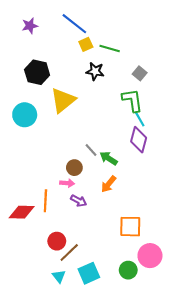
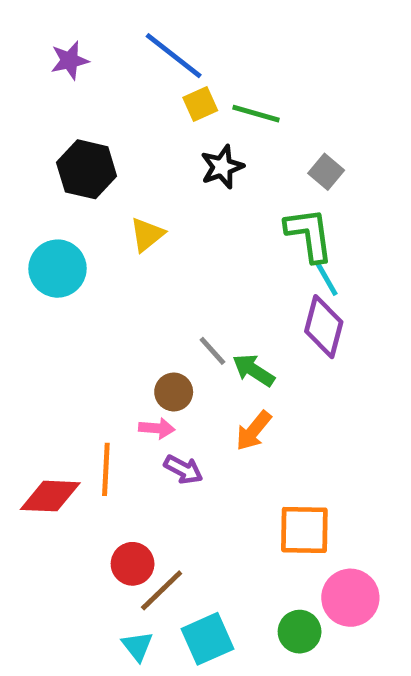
black star: (95, 71) -> (222, 167), turned -30
yellow triangle: (63, 100) -> (147, 235), size x0.6

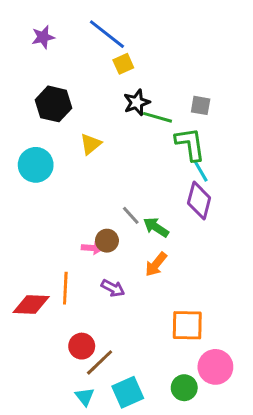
green line: (256, 114) -> (157, 117), moved
gray square: (326, 172) -> (201, 105), turned -30
pink arrow: (157, 428) -> (92, 248), moved

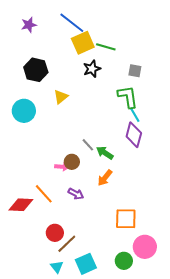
yellow square: (123, 64) -> (83, 43), size x1.6
green line: (157, 117) -> (106, 47), moved
orange line: (65, 288) -> (44, 194), turned -45

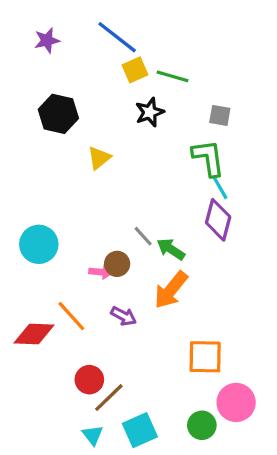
yellow square: (83, 43) -> (135, 70), size x0.7
cyan circle: (24, 111) -> (39, 244), moved
orange arrow: (105, 178) -> (171, 290), size x1.4

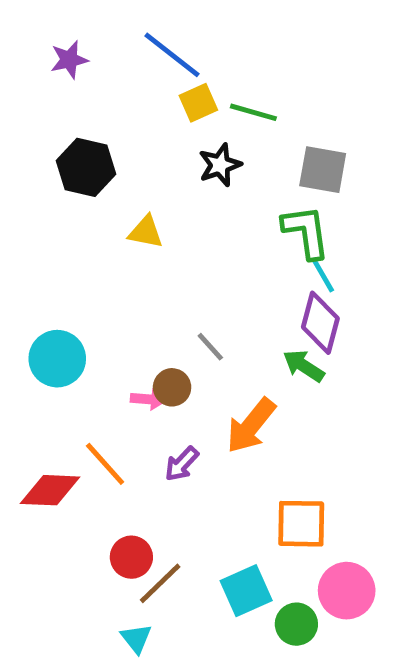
gray square: (220, 115) -> (323, 170), size x1.5
yellow triangle: (99, 158) -> (146, 232), turned 50
green arrow: (171, 249) -> (304, 366), moved
purple arrow: (124, 316) -> (182, 464), turned 105
cyan square: (140, 430) -> (246, 591), moved

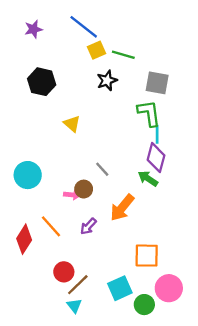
yellow triangle: (146, 232) -> (72, 124), moved, turned 30
cyan line: (323, 275) -> (157, 134), turned 30
red diamond: (50, 490) -> (24, 239), turned -60
cyan triangle: (136, 638) -> (74, 306), moved

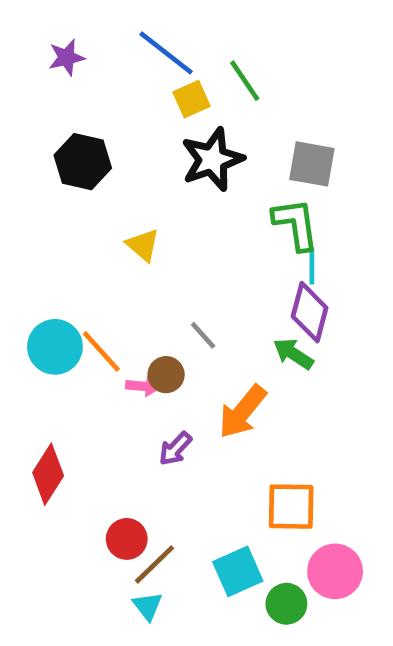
green line: (123, 55) -> (245, 81), moved, turned 40
black star: (107, 81) -> (212, 159), size x1.5
orange line: (51, 226) -> (101, 351), moved

